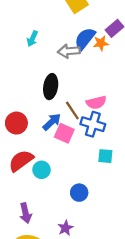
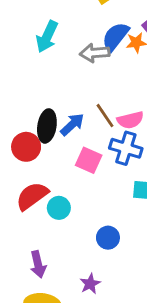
cyan arrow: (32, 39) -> (47, 37), size x1.5
black ellipse: (51, 87) -> (47, 126), moved
brown line: (72, 110) -> (105, 116), moved
blue arrow: (52, 122) -> (72, 124), moved

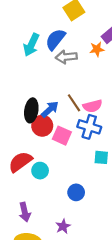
blue semicircle: (115, 37) -> (55, 39), moved
red circle: (26, 147) -> (42, 126), moved

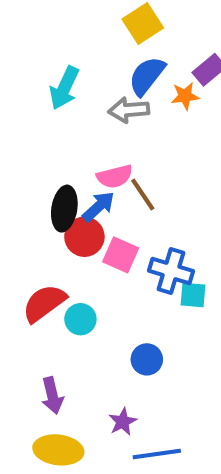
blue semicircle: (55, 39) -> (147, 76), moved
pink semicircle: (93, 106) -> (115, 176), moved
blue cross: (89, 127) -> (171, 271), moved

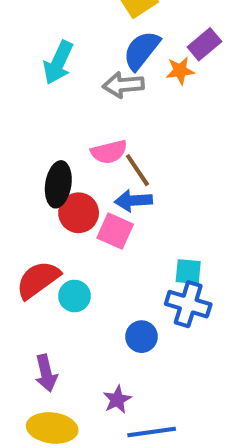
blue arrow: (99, 207) -> (133, 201), moved, turned -141
blue cross: (171, 271) -> (188, 304), moved

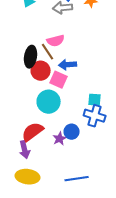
brown line: (137, 170) -> (48, 52), moved
red semicircle: (38, 280) -> (33, 132), moved
cyan circle: (75, 296) -> (49, 102), moved, size x1.5
purple star: (117, 400) -> (60, 139), moved

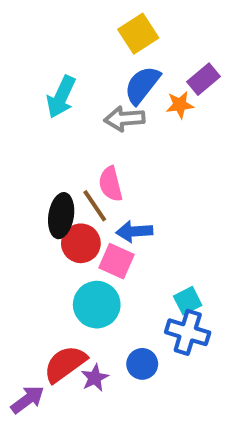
pink semicircle: (56, 41) -> (111, 184), turned 90
cyan square: (95, 100) -> (188, 301), turned -32
purple star: (60, 139) -> (95, 378), moved
purple arrow: (25, 150) -> (27, 400), moved, turned -114

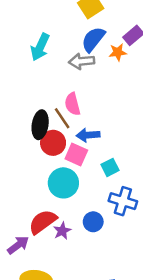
cyan square: (188, 301) -> (110, 167), moved

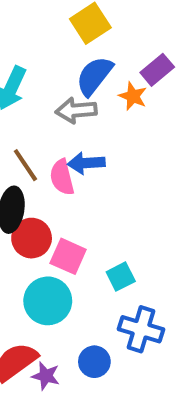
orange star: (118, 52) -> (133, 96), turned 30
brown line: (62, 118) -> (25, 165), moved
blue arrow: (88, 135) -> (86, 163), moved
purple star: (62, 231) -> (46, 376), turned -30

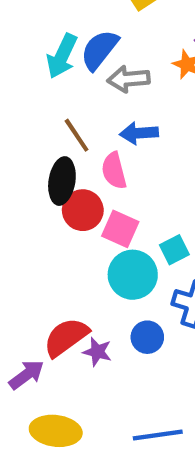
blue semicircle: (94, 76) -> (99, 50), moved
pink semicircle: (62, 177) -> (114, 171), moved
cyan circle: (48, 301) -> (133, 275), moved

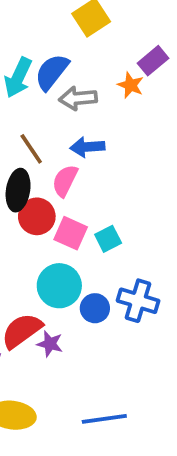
pink semicircle: (114, 171) -> (65, 181), turned 40
cyan square: (174, 250) -> (108, 239), moved
cyan circle: (133, 275) -> (59, 286), moved
blue circle: (147, 337) -> (95, 308), moved

